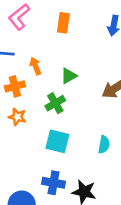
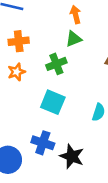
orange arrow: (35, 66) -> (76, 15), moved
orange star: (17, 117) -> (17, 72), turned 30

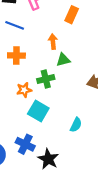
orange arrow: (76, 15) -> (53, 42), moved
orange star: (17, 72) -> (24, 90), moved

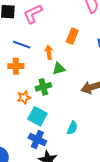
orange rectangle: (72, 15) -> (72, 36), moved
blue line: (15, 25) -> (22, 45), moved
blue cross: (25, 144) -> (37, 140), moved

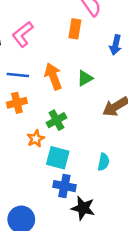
orange rectangle: (72, 36) -> (75, 29), moved
orange arrow: (49, 52) -> (53, 76), size x1.5
green triangle: (59, 69) -> (85, 78), moved

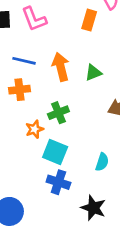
pink L-shape: (23, 34) -> (34, 19), turned -80
black star: (83, 208) -> (93, 208), moved

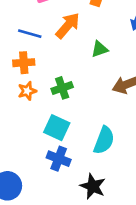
orange arrow: (61, 67) -> (68, 26), moved, turned 52
orange star: (35, 129) -> (27, 91), moved
cyan semicircle: (102, 162) -> (104, 140), size x1.5

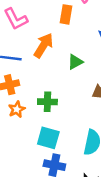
green cross: (62, 88) -> (47, 102), turned 30

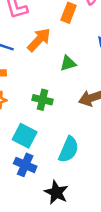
green cross: (47, 102) -> (42, 100), moved

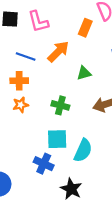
cyan square: (25, 136) -> (57, 139), moved, turned -30

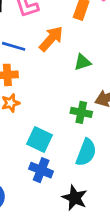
green cross: (60, 105) -> (81, 112), moved
cyan square: (57, 139) -> (39, 140), moved, turned 30

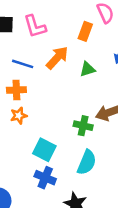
green triangle: (82, 62) -> (88, 69), moved

